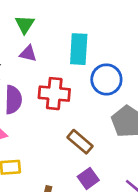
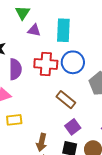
purple triangle: (28, 54) -> (34, 30), moved
blue circle: (106, 79) -> (73, 62), moved

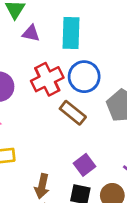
red cross: (46, 64) -> (47, 79), turned -30
brown rectangle: (66, 100) -> (73, 113), moved

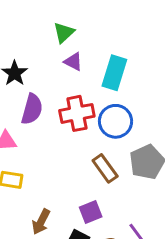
brown rectangle: (73, 113) -> (105, 168), moved

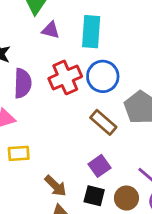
brown arrow: (41, 222) -> (56, 186), turned -60

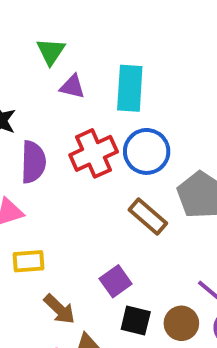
purple square: (99, 166) -> (116, 281), moved
brown arrow: (56, 186) -> (59, 309), moved

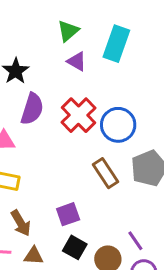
cyan rectangle: (130, 88) -> (116, 44), moved
red cross: (94, 153) -> (78, 115), turned -36

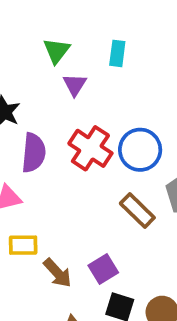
cyan rectangle: (116, 44) -> (117, 53), size x0.6
purple triangle: (77, 61) -> (75, 85), turned 45
brown arrow: (21, 223) -> (57, 273), moved

